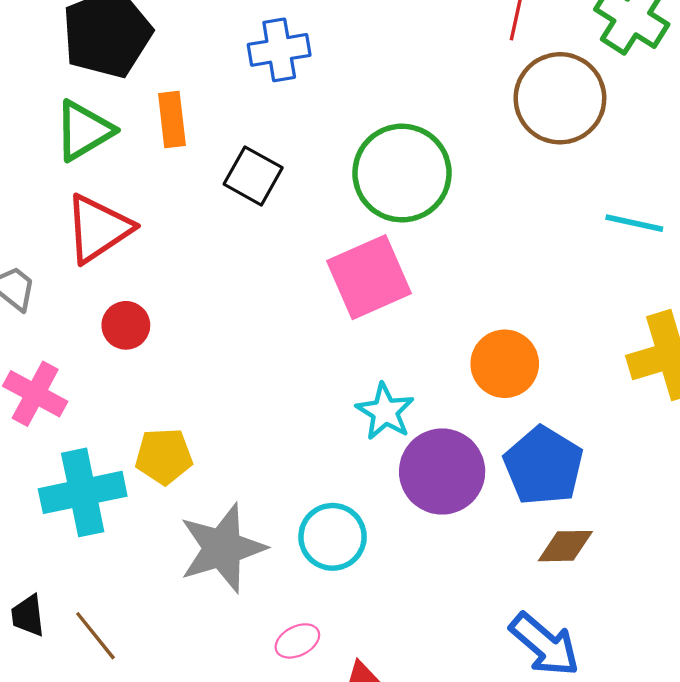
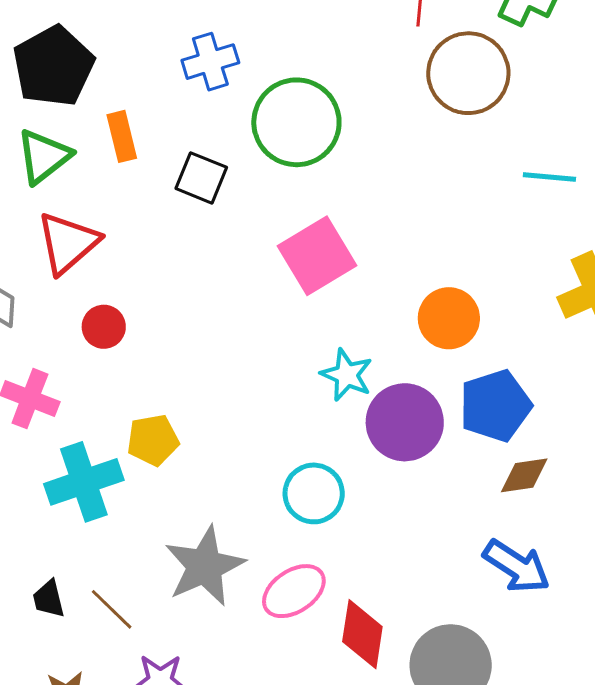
green circle: (402, 173) -> (296, 122), moved
blue pentagon: (543, 466) -> (495, 406), turned 30
gray star: (222, 548) -> (205, 566), moved
pink ellipse: (297, 641) -> (294, 591), size x1.6

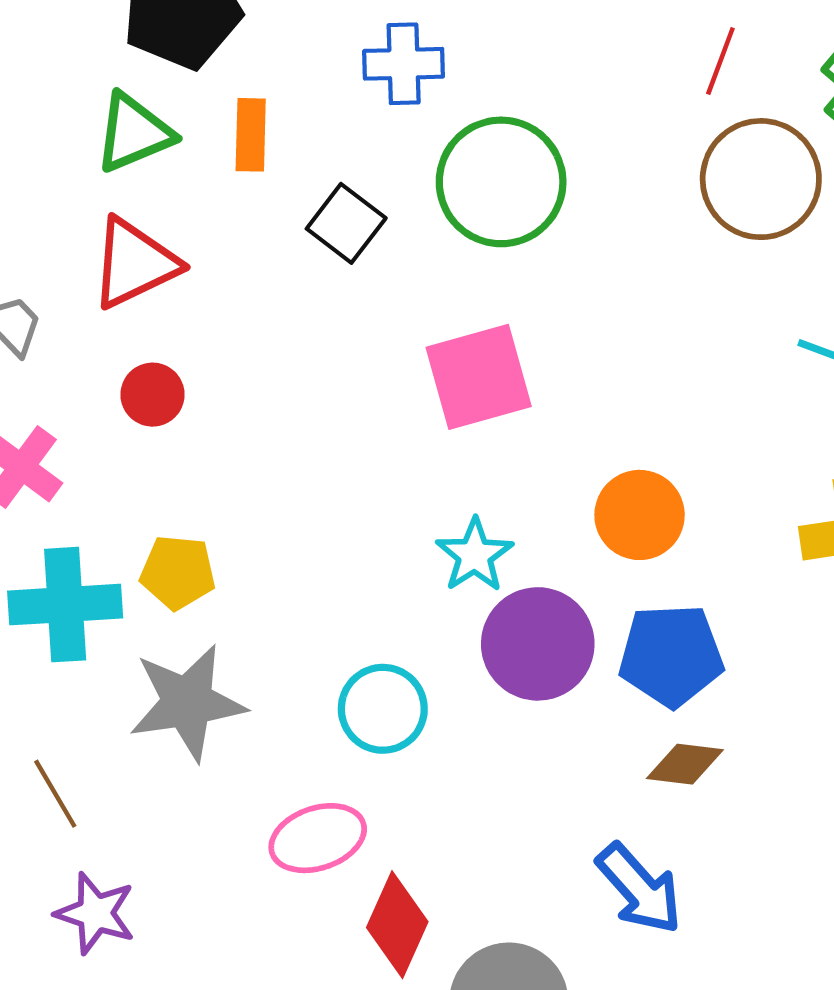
gray star: (205, 566) -> (187, 702), moved

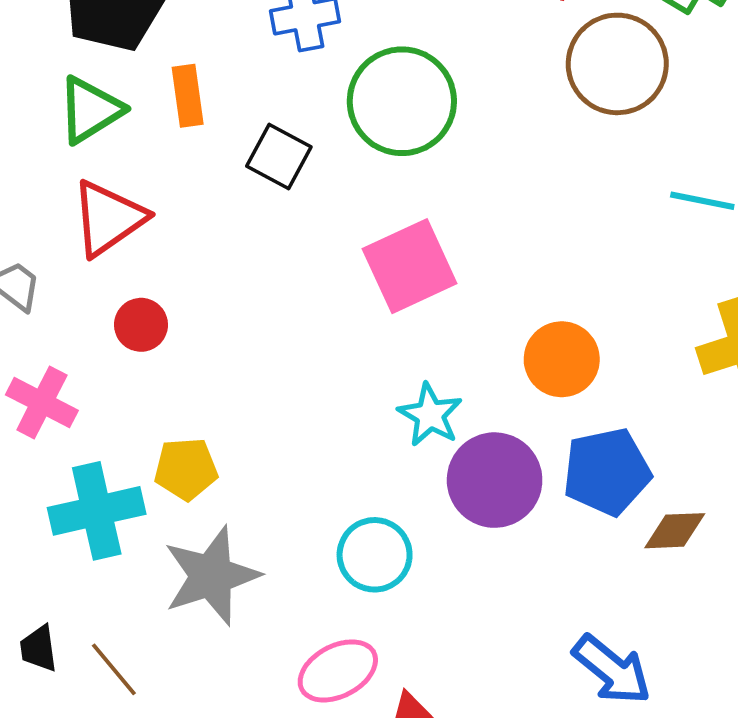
brown diamond: (685, 764) -> (675, 531), moved

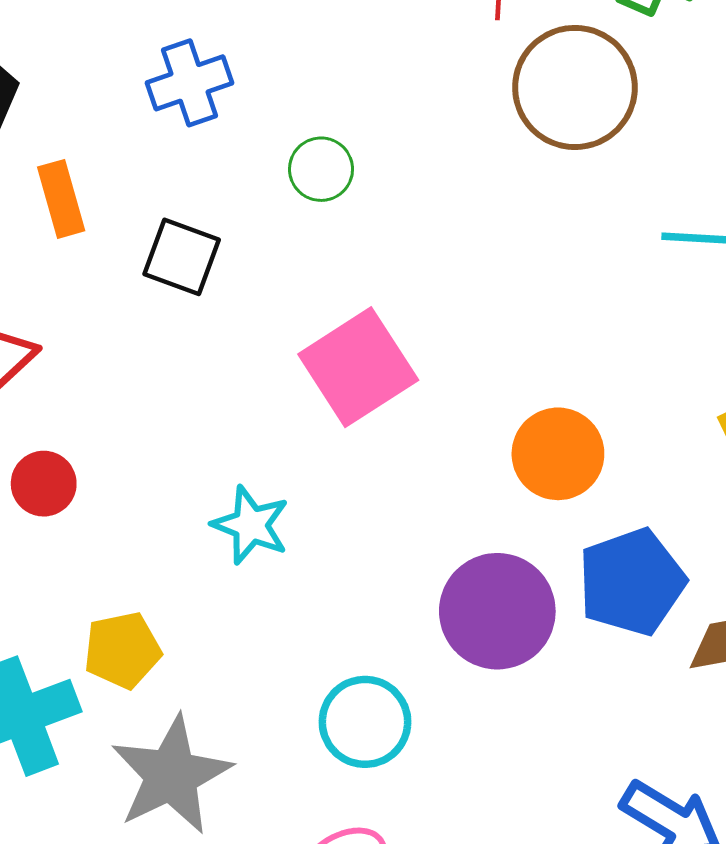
green circle: (402, 101) -> (321, 169), size x0.5
cyan star: (430, 415) -> (251, 525), moved

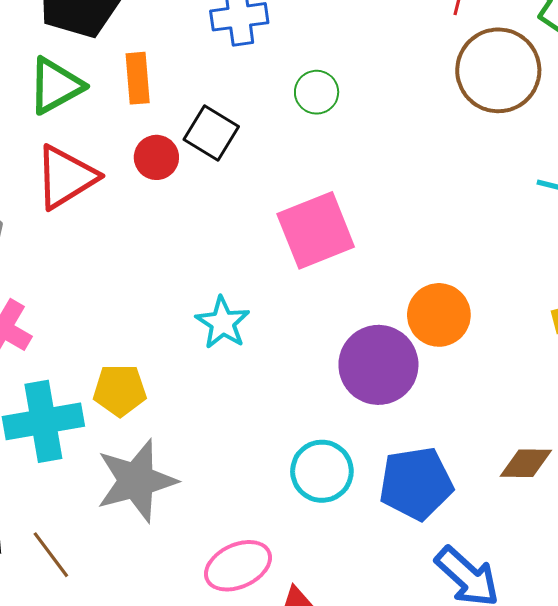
red circle: (44, 484) -> (156, 157), moved
blue pentagon: (632, 582) -> (416, 483), moved
purple circle: (497, 611) -> (378, 365), moved
cyan circle: (365, 722) -> (322, 471), moved

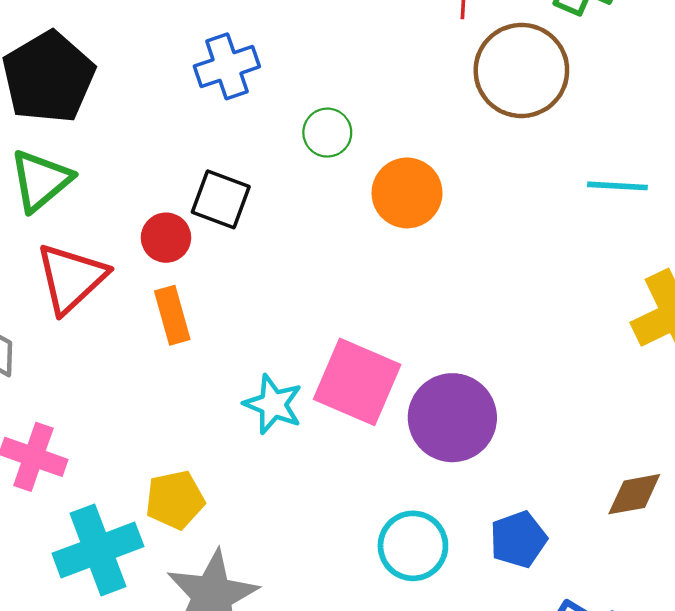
orange rectangle: (138, 78) -> (172, 315), moved
pink square: (316, 230) -> (357, 382), moved, turned -34
orange circle: (439, 315) -> (407, 193), moved
blue pentagon: (416, 483) -> (518, 539), size x0.7

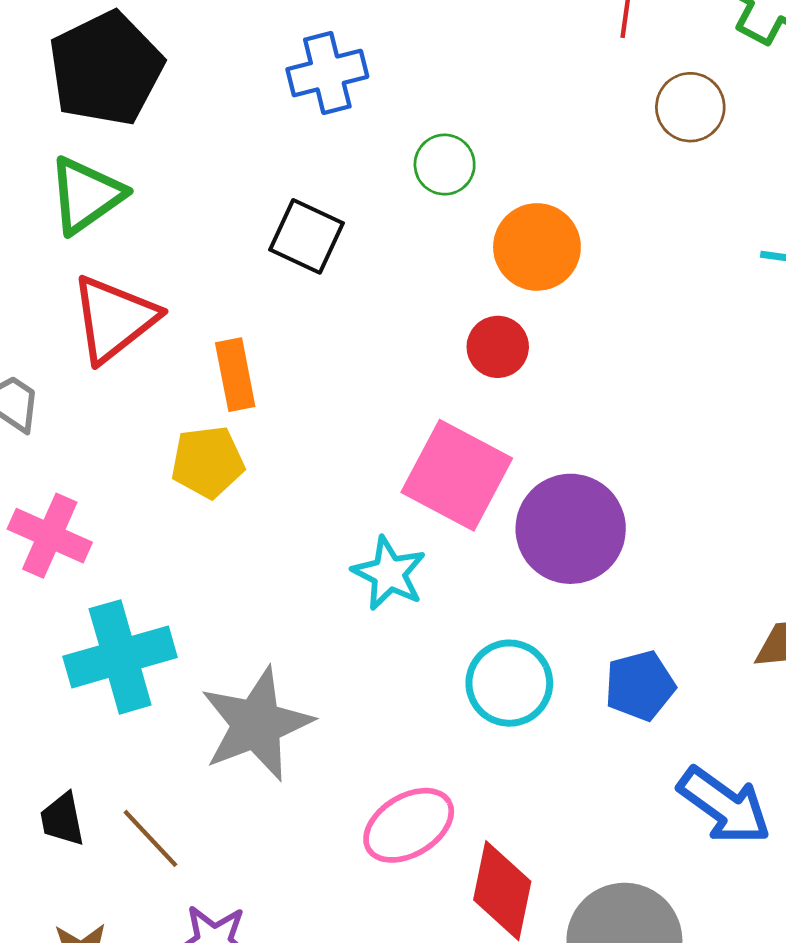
brown circle: (521, 70) -> (690, 107), size x0.6
red circle: (166, 238) -> (498, 347), moved
cyan star: (273, 404) -> (389, 573), moved
yellow pentagon: (175, 500) -> (208, 462), moved

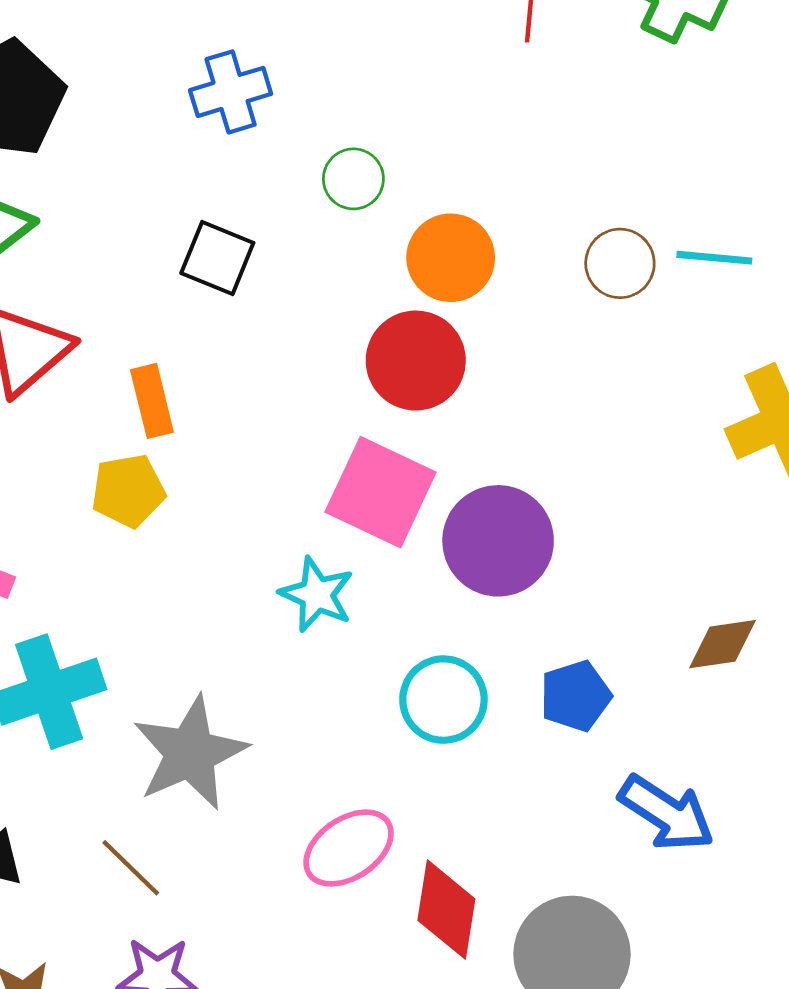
brown circle: (690, 107) -> (620, 263), moved
red circle: (498, 347) -> (416, 361), size x1.6
brown line: (150, 838) -> (131, 868), moved

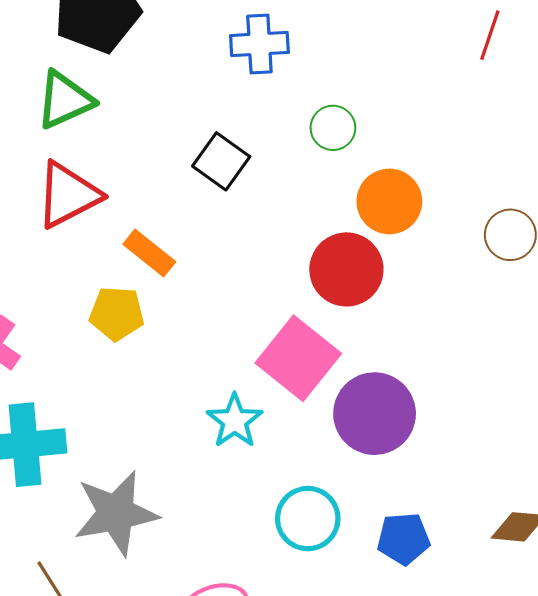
orange rectangle: (152, 401) -> (149, 253), turned -51

